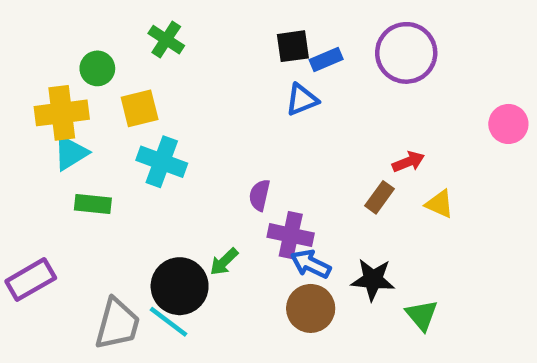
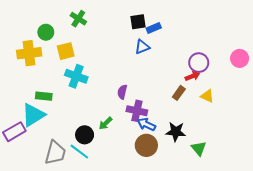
purple circle: (406, 53) -> (199, 63), moved, size x0.7
cyan triangle: (71, 153) -> (33, 115), moved, size x1.4
black circle: (180, 286) -> (85, 135), size x0.7

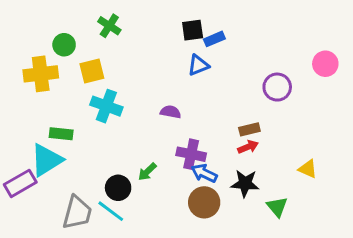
pink circle: (240, 58) -> (325, 64), moved
red arrow: (192, 76) -> (248, 147), moved
purple semicircle: (122, 92) -> (171, 112), moved, turned 88
brown rectangle: (179, 93) -> (249, 129), turned 40
yellow triangle: (207, 96) -> (308, 169), moved

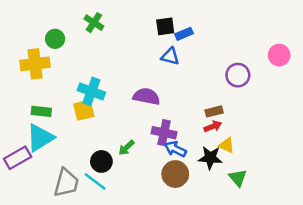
blue triangle: (198, 65) -> (170, 56), turned 36
yellow square: (92, 71) -> (84, 110), moved
purple semicircle: (171, 112) -> (146, 96), size x1.5
green rectangle: (61, 134) -> (41, 111), moved
yellow triangle: (308, 169) -> (227, 145), moved

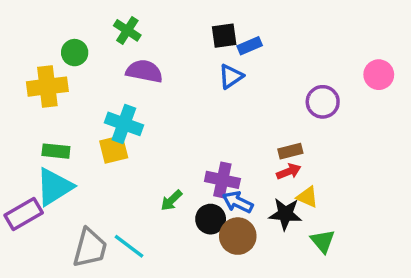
blue triangle: (170, 56) -> (231, 76), turned -48
purple semicircle: (146, 96) -> (144, 71), moved
black circle: (101, 161) -> (211, 219), moved

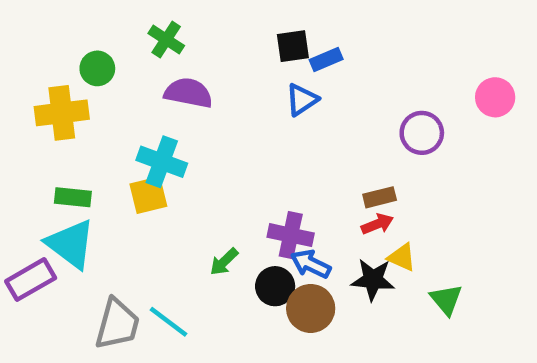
cyan triangle: (54, 187) -> (71, 244), turned -51
green triangle: (323, 241) -> (446, 300), moved

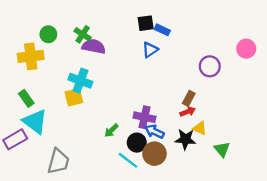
green cross: (166, 40) -> (83, 34), moved
blue rectangle: (326, 60) -> (162, 30), turned 48
green rectangle: (73, 197) -> (26, 98), moved, turned 49
brown rectangle: (380, 197) -> (189, 98), turned -48
cyan line: (168, 322) -> (128, 160), moved

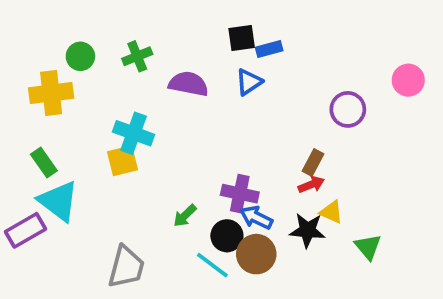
blue rectangle: (162, 30) -> (269, 49), turned -40
green cross: (83, 34) -> (137, 56), turned 35
purple semicircle: (94, 46) -> (188, 84), moved
gray trapezoid: (58, 161) -> (126, 267), moved

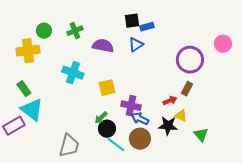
purple circle: (348, 109) -> (190, 60), size x1.4
yellow square: (123, 161) -> (107, 88), moved
brown rectangle: (313, 163) -> (187, 89), moved
black circle: (227, 236) -> (107, 129), moved

